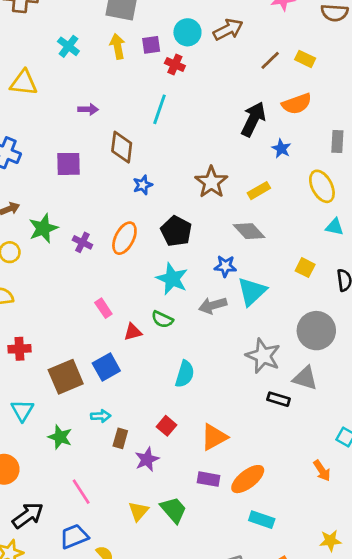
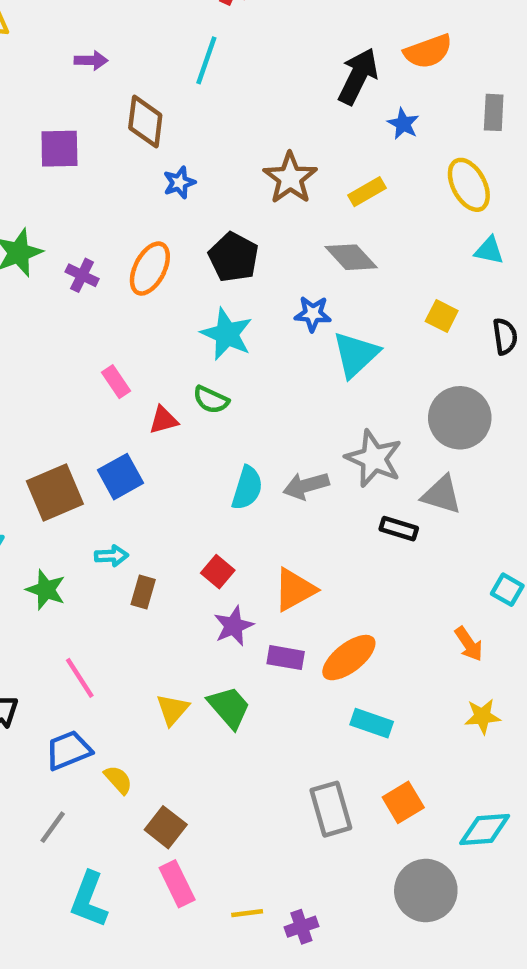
gray arrow: (213, 305) -> (306, 486), moved
purple star: (147, 459) -> (234, 626), moved
yellow star: (330, 541) -> (482, 716), moved

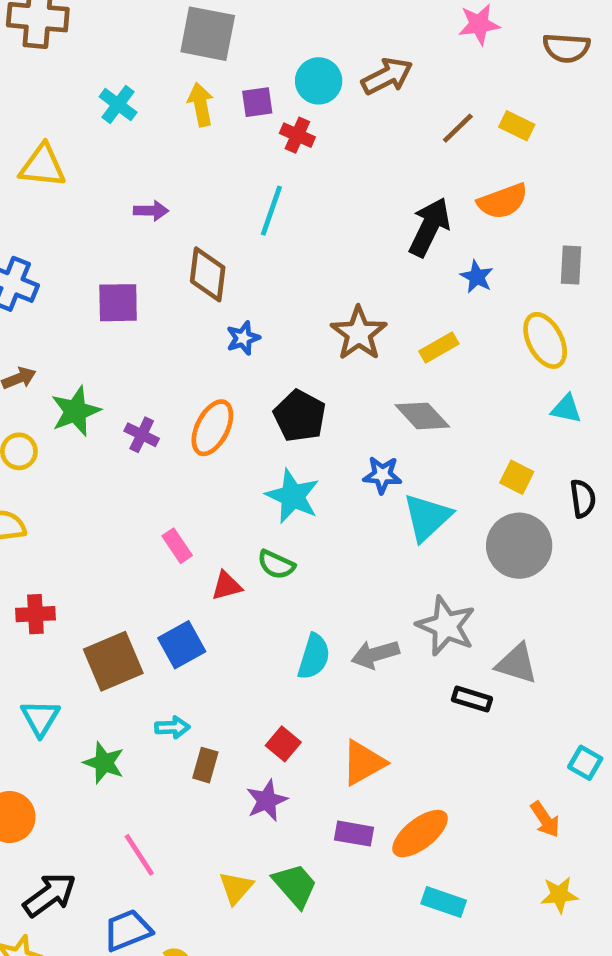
gray circle: (460, 418) -> (519, 546), moved
purple star: (234, 626) -> (267, 800), moved

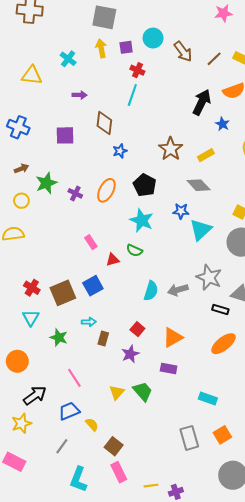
brown arrow: (387, 76) -> (183, 52), moved, turned 80
cyan cross: (118, 104) -> (68, 59), moved
red cross: (297, 135) -> (137, 70), moved
red cross: (35, 614) -> (32, 288), moved, turned 35
orange ellipse: (420, 834) -> (223, 344), moved

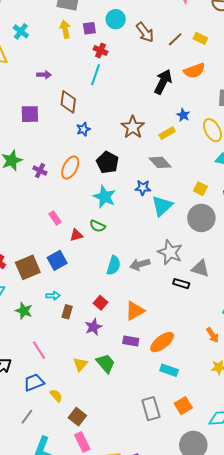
cyan cross: (68, 59) -> (21, 31), moved
blue star: (222, 124) -> (183, 115), moved
orange ellipse: (223, 344) -> (162, 342), moved

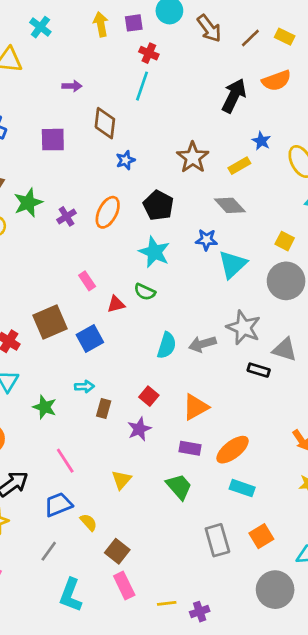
purple cross: (40, 171) -> (67, 216), turned 32
brown square: (28, 267) -> (50, 322), moved
green trapezoid: (106, 363) -> (179, 487), moved

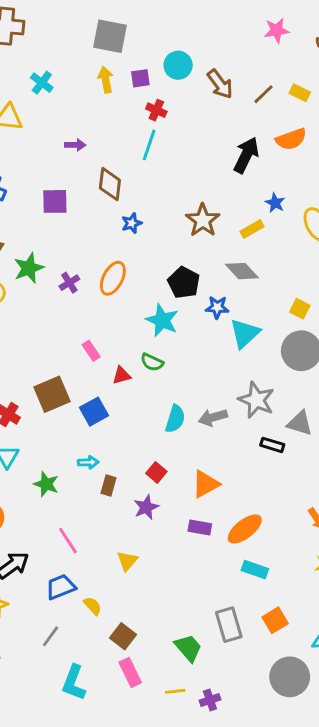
black pentagon: (158, 205) -> (184, 283), moved
green trapezoid: (179, 487) -> (188, 648), moved

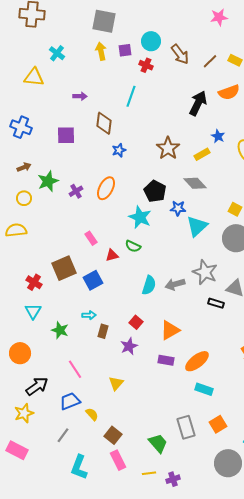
red cross: (156, 110) -> (146, 65), moved

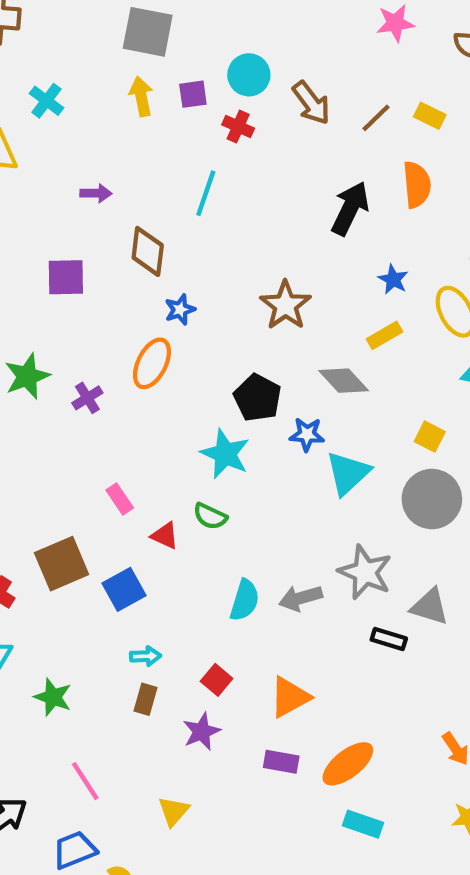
orange semicircle: (229, 92) -> (417, 185), turned -75
yellow rectangle: (202, 154) -> (385, 335), moved
orange ellipse: (106, 188) -> (152, 363), moved
red triangle: (112, 255) -> (165, 536), turned 40
cyan arrow: (89, 315) -> (146, 656), moved

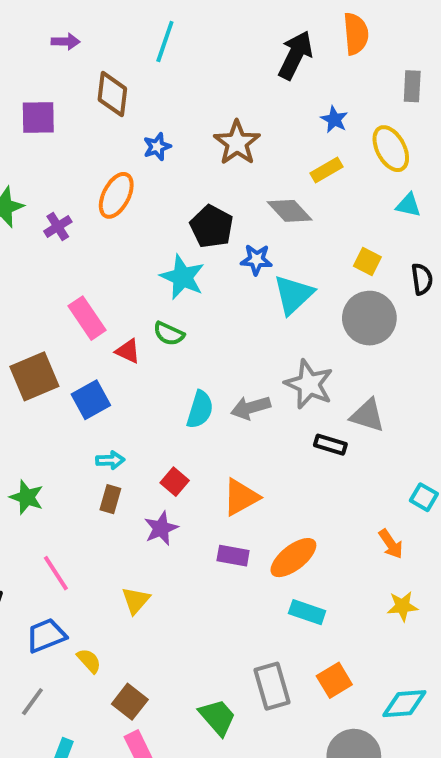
blue star: (180, 310) -> (157, 147), moved
pink rectangle: (120, 499) -> (87, 318), size x1.5

